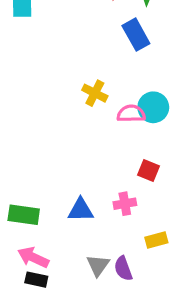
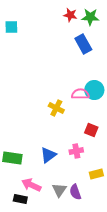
yellow cross: (95, 93) -> (56, 108), moved
blue triangle: (81, 210) -> (48, 155), turned -36
pink arrow: (33, 257) -> (31, 185), moved

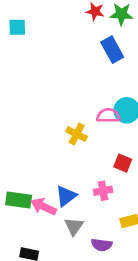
pink arrow: (31, 185) -> (44, 207), moved
gray triangle: (59, 190) -> (74, 226), moved
purple semicircle: (75, 192) -> (102, 245), turned -63

